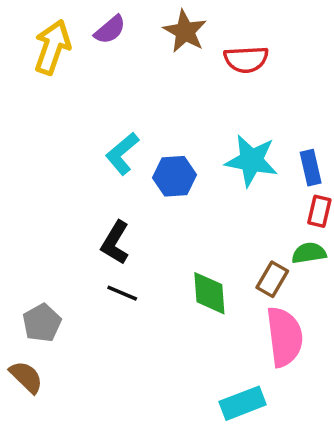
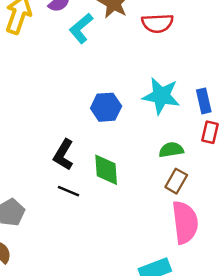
cyan L-shape: (122, 154) -> (81, 28), moved
green semicircle: (309, 253) -> (171, 150), moved
green diamond: (209, 293) -> (106, 170), moved

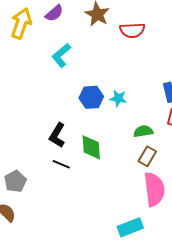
cyan L-shape: (81, 28) -> (61, 55), moved
cyan star: (161, 96) -> (118, 98), moved, size x0.6

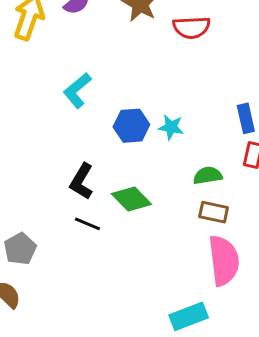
cyan L-shape: (61, 55) -> (77, 90), moved
green diamond: (91, 147) -> (131, 199), turned -40
brown rectangle: (147, 156) -> (214, 212), turned 72

